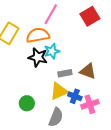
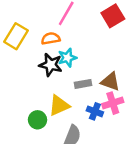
orange semicircle: (38, 35) -> (51, 39), size x0.7
yellow triangle: (59, 91) -> (59, 105), moved
pink cross: (90, 104) -> (113, 103), moved

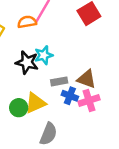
orange semicircle: (51, 39) -> (27, 22), moved
blue cross: (95, 111) -> (70, 96), moved
green circle: (38, 120) -> (19, 108), moved

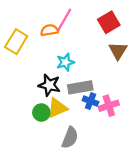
black star: (27, 62) -> (49, 85), moved
brown triangle: (87, 79) -> (118, 51), moved, turned 42
gray rectangle: (59, 81) -> (80, 87), size x1.5

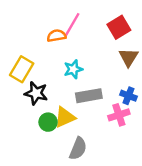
yellow rectangle: (16, 42) -> (22, 69), moved
black star: (49, 85) -> (36, 93), moved
blue cross: (91, 101) -> (128, 96), moved

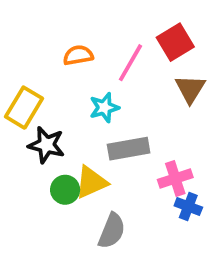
pink line: (72, 25) -> (130, 63), moved
blue cross: (128, 96) -> (188, 207), moved

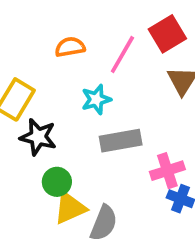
yellow triangle: (91, 182) -> (70, 208), moved

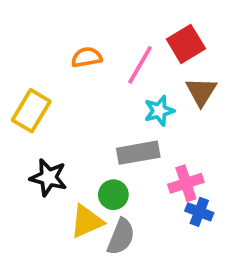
cyan star: (96, 99) -> (159, 111), moved
black star: (38, 137) -> (48, 178), moved
green circle: (57, 182) -> (113, 195), moved

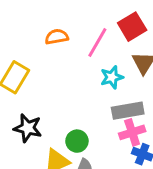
gray rectangle: (138, 153) -> (128, 111), moved

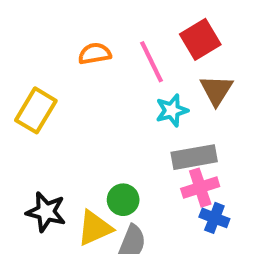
pink line: (97, 42) -> (151, 62), turned -56
black star: (28, 128) -> (46, 212), moved

